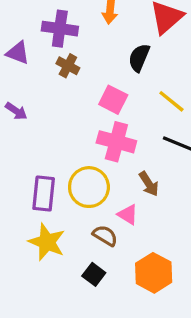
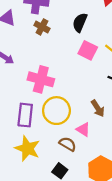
black semicircle: (139, 58) -> (80, 22), moved
pink square: (113, 100) -> (88, 50), moved
pink cross: (116, 142) -> (41, 79), moved

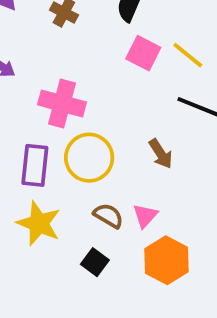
pink triangle: (83, 130) -> (145, 216), moved, turned 40

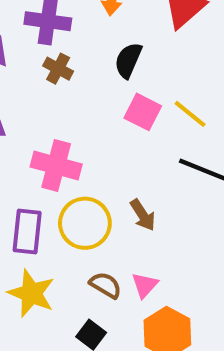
brown arrow: (161, 154) -> (143, 215), moved

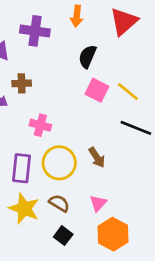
brown cross: (58, 69) -> (22, 83), moved, turned -30
pink cross: (56, 165) -> (40, 125), size x0.7
brown semicircle: (106, 285) -> (59, 203), moved

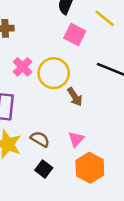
yellow line: (128, 92) -> (105, 18), moved
pink cross: (40, 125) -> (23, 67), turned 30
yellow circle: (59, 163) -> (54, 73), moved

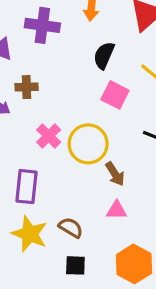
pink triangle: (76, 139) -> (117, 210), moved, turned 49
black square: (44, 169) -> (75, 265), turned -35

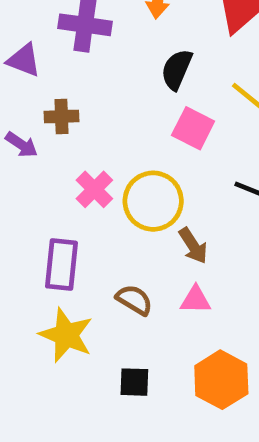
brown semicircle: (71, 228) -> (134, 300), moved

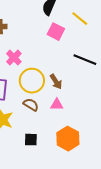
yellow circle: (153, 201) -> (32, 81), moved

